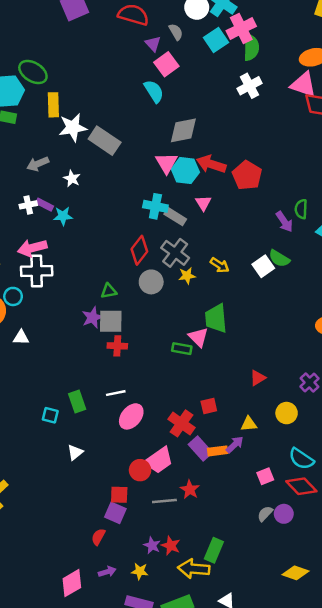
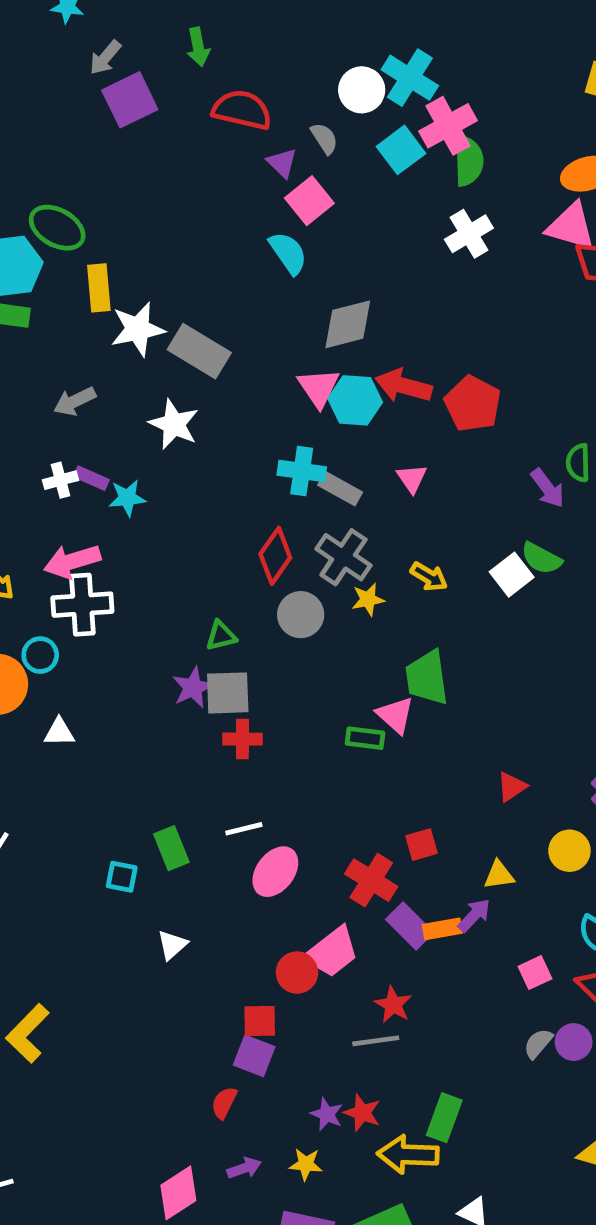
white star: (72, 179) -> (174, 424), moved, size x1.5
pink triangle: (203, 203) -> (412, 478), moved
gray line: (164, 501) -> (376, 1041), moved

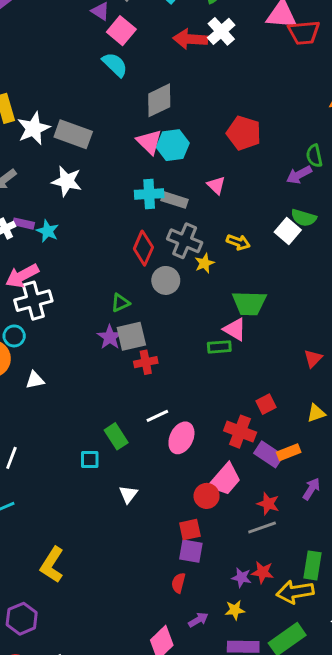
red arrow: (404, 386) -> (190, 39), moved
purple arrow: (548, 488) -> (299, 175), turned 110
cyan star: (127, 498) -> (48, 231), turned -30
green trapezoid: (427, 678) -> (249, 303), turned -69
purple arrow: (474, 915) -> (311, 489), moved

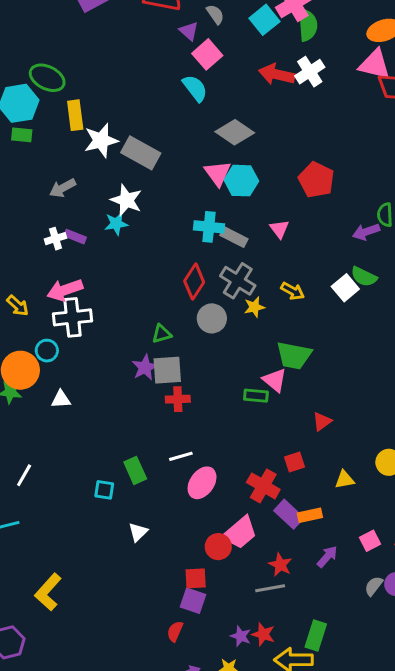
gray diamond: (159, 100) -> (235, 132), turned 51
cyan star: (48, 231) -> (116, 224), moved, turned 30
red triangle: (313, 358) -> (322, 421), moved

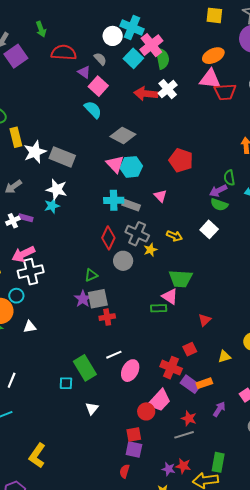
green semicircle: (364, 277) -> (219, 205), moved
green rectangle: (135, 470) -> (85, 368), size x1.4

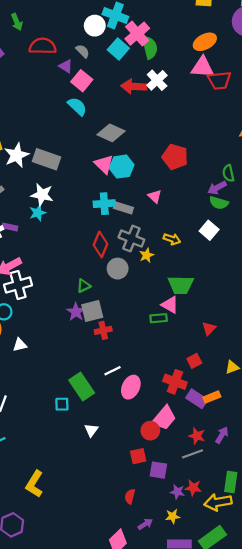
purple arrow: (219, 409) -> (222, 435), moved
purple square: (134, 449) -> (158, 470), moved

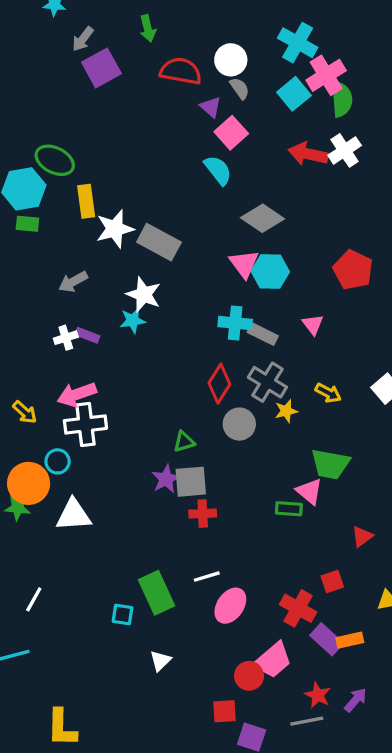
white circle: (95, 26) -> (231, 60), moved
white triangle: (20, 345) -> (74, 515), size x1.6
yellow L-shape: (34, 484) -> (62, 728), turned -40

